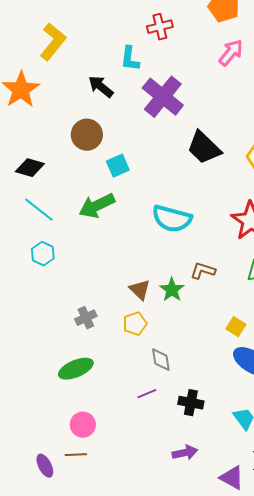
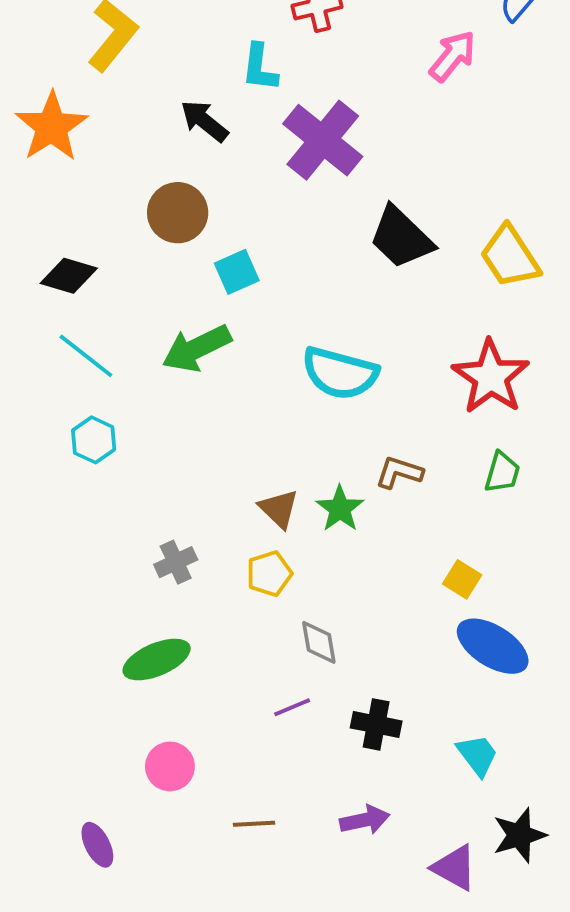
brown line: (76, 455) -> (254, 824), moved

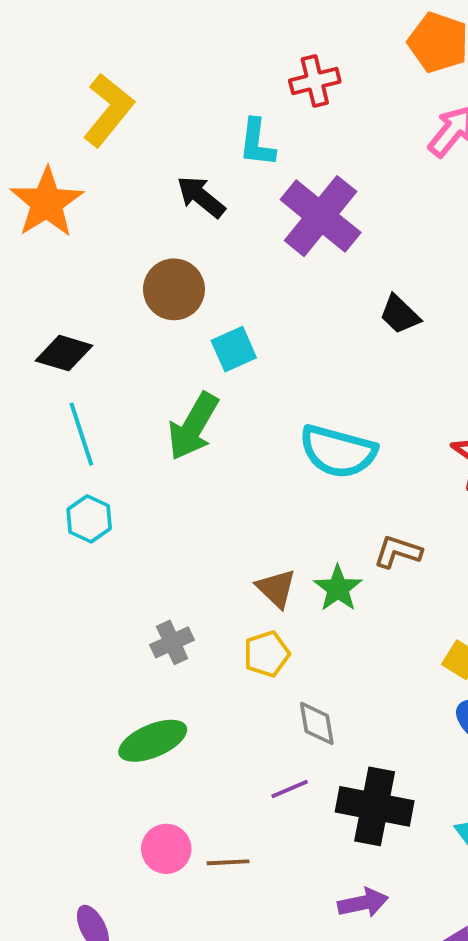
black trapezoid: (401, 238) -> (400, 314), size x0.6
green arrow: (197, 348) -> (193, 426), turned -34
cyan line: (86, 356) -> (81, 434), turned 34
black cross: (376, 724) -> (375, 806), size x1.5
brown line: (254, 824) -> (228, 862), moved

